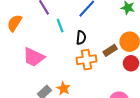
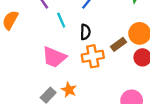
pink trapezoid: (34, 57) -> (54, 57), moved

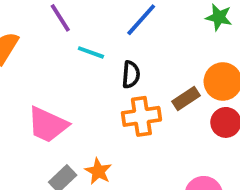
cyan line: (61, 20) -> (91, 52), turned -49
pink trapezoid: (54, 57) -> (48, 125), moved

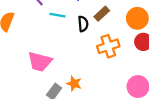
brown rectangle: (186, 98) -> (102, 14), moved
orange cross: (141, 116) -> (108, 46), moved

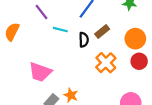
orange cross: (108, 46) -> (106, 63), turned -30

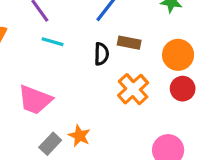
cyan line: (60, 30) -> (53, 42), moved
brown rectangle: (102, 32) -> (129, 43), turned 48

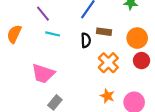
orange star: (79, 136) -> (107, 96), moved

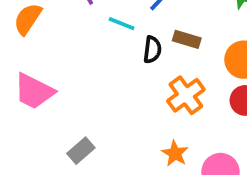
cyan line: (53, 34) -> (122, 24), moved
pink trapezoid: (43, 74) -> (34, 91), moved

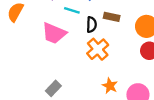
pink trapezoid: (34, 91) -> (54, 33), moved
orange cross: (186, 95) -> (98, 49), moved

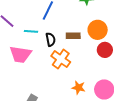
brown rectangle: (112, 17) -> (73, 36), moved

